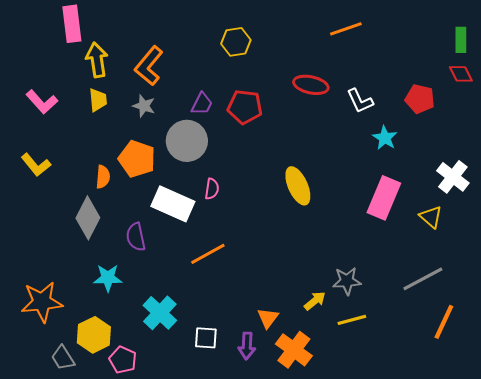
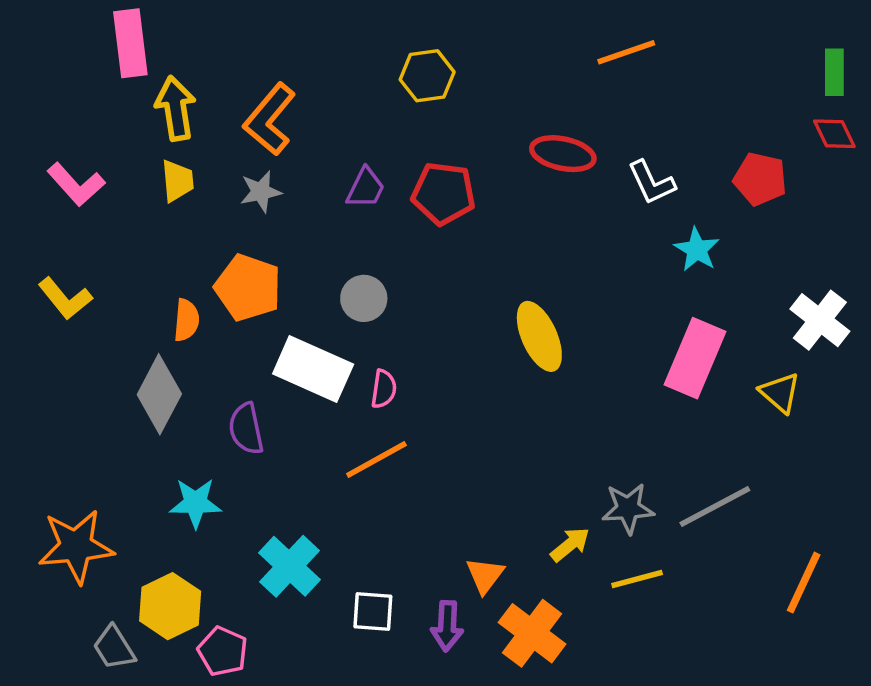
gray star: (144, 106) -> (261, 192), turned -30
gray circle: (187, 141) -> (364, 298), moved, size x0.6
pink semicircle: (212, 189) -> (384, 389), moved
gray line: (423, 279) -> (715, 507), moved

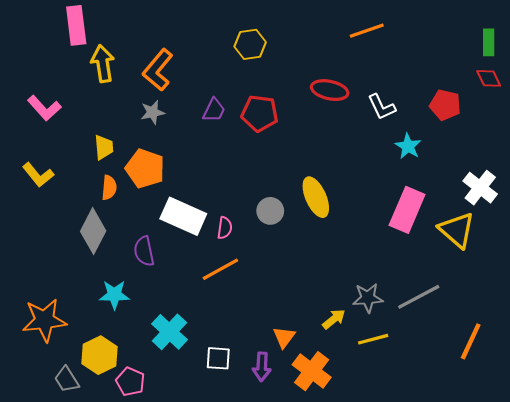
yellow trapezoid: (177, 181) -> (104, 147), moved
gray circle: (364, 298) -> (270, 211), moved
yellow triangle: (780, 393) -> (457, 230), size x1.5

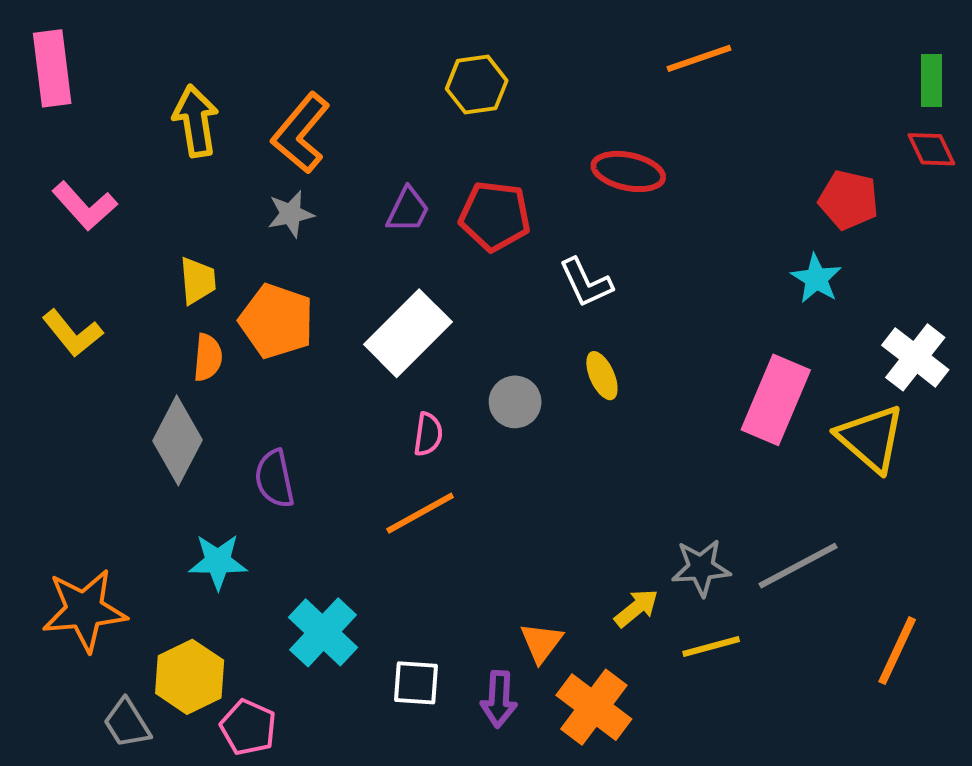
pink rectangle: (76, 25) -> (52, 68), moved
white L-shape: (382, 107) -> (586, 283), moved
cyan star: (408, 146) -> (816, 279), moved
yellow ellipse: (316, 197) -> (602, 376), size x0.6
white rectangle: (183, 216) -> (408, 333), moved, turned -69

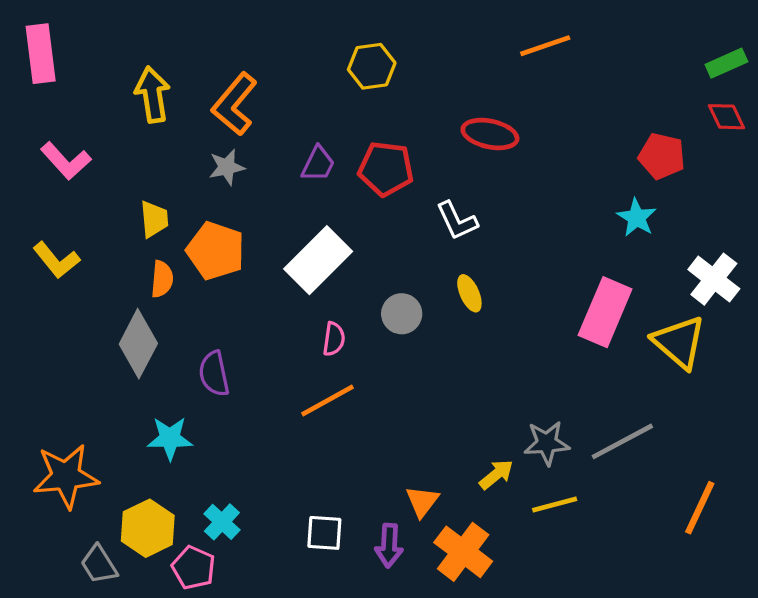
green rectangle: (931, 81) -> (726, 63), turned 66
cyan cross: (323, 632) -> (222, 522), moved, size x0.7

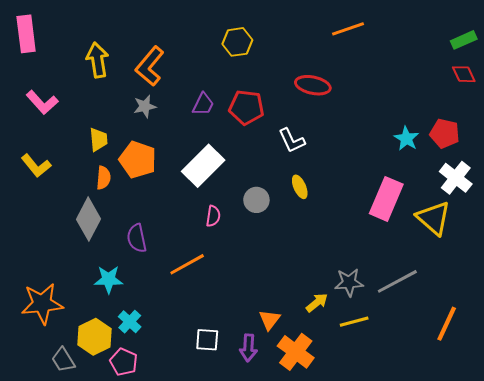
red pentagon: (662, 156) -> (445, 134), moved
orange line: (328, 400) -> (187, 264), moved
cyan cross: (222, 522) -> (130, 322), moved

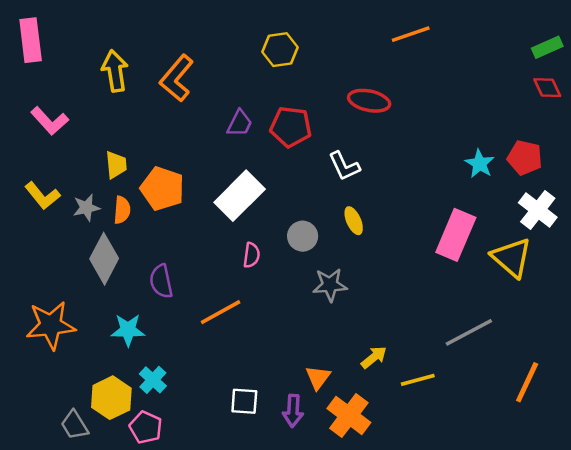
gray star: (145, 106) -> (86, 208), moved
gray star: (349, 282) -> (330, 285), moved
orange star: (42, 304) -> (51, 325), moved

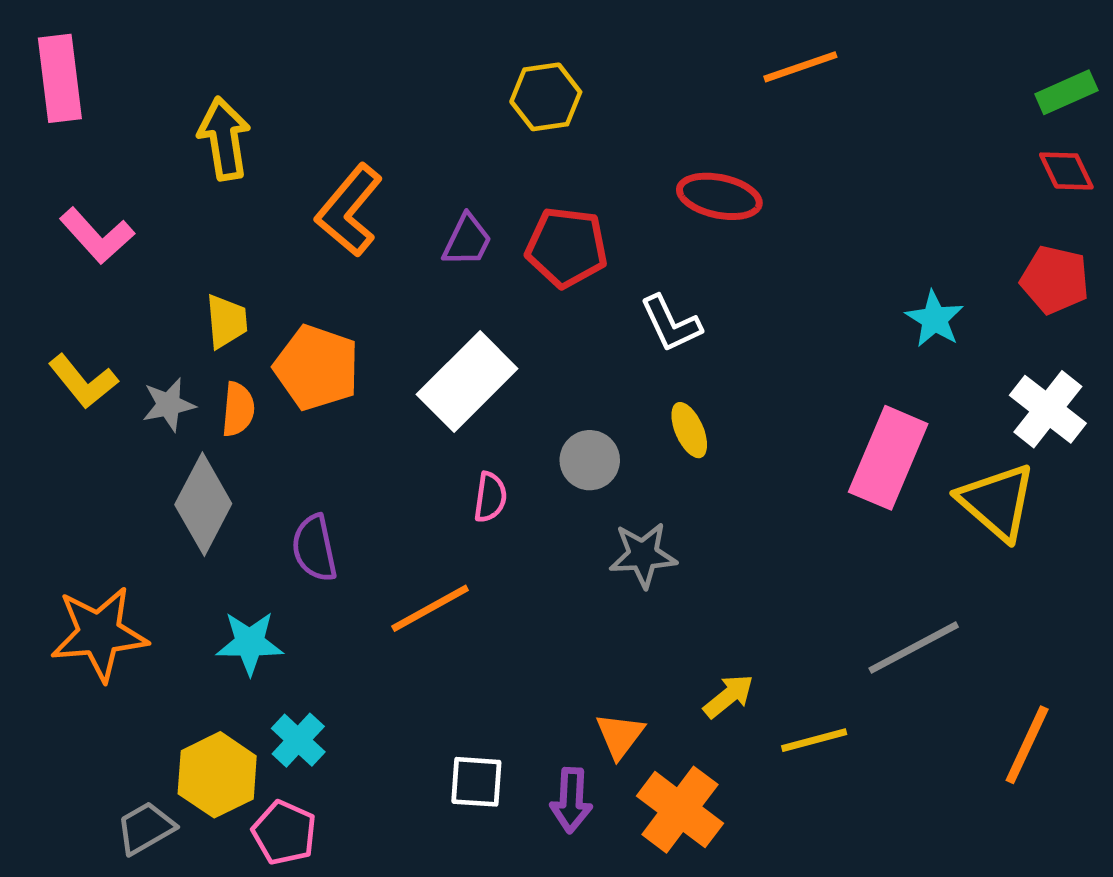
orange L-shape: (177, 78) -> (349, 210), moved
red pentagon: (525, 158) -> (1055, 280), moved
gray trapezoid: (74, 425) -> (145, 828), turned 92

